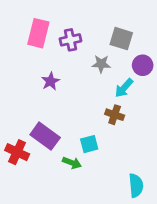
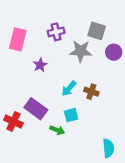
pink rectangle: (38, 33) -> (18, 39), moved
gray star: (101, 64) -> (81, 51), size x1.5
cyan arrow: (124, 88) -> (69, 88), moved

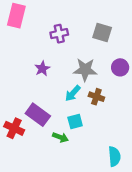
pink rectangle: (18, 39) -> (16, 16), moved
gray star: (81, 51) -> (85, 70), moved
purple circle: (114, 52) -> (120, 67), moved

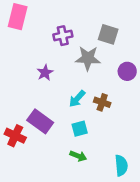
gray star: (85, 70) -> (88, 58), moved
green arrow: (60, 137) -> (78, 156), moved

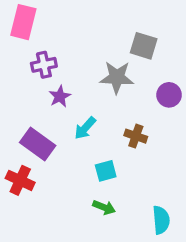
purple cross: (63, 36) -> (44, 65), moved
cyan arrow: (77, 99) -> (85, 128), moved
purple rectangle: (40, 121) -> (38, 144), moved

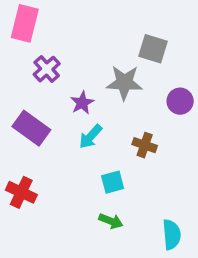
purple cross: (44, 65) -> (47, 69), turned -30
purple star: (60, 96) -> (82, 103), moved
purple rectangle: (38, 144) -> (31, 128), moved

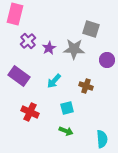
purple star: (82, 103) -> (49, 48), moved
red cross: (21, 192) -> (30, 112), moved

